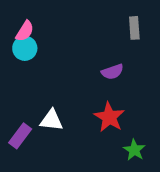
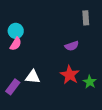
pink semicircle: (25, 31) -> (16, 44), moved
green star: (134, 150) -> (90, 82), moved

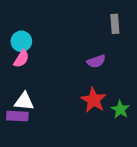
white triangle: (33, 77) -> (24, 101), moved
purple rectangle: (13, 87) -> (17, 116), turned 56

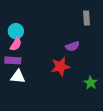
red star: (94, 100) -> (60, 67), moved, turned 30
purple rectangle: (17, 116) -> (13, 60), moved

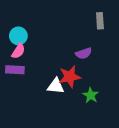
white triangle: (18, 77) -> (56, 86), moved
green star: (91, 83) -> (91, 95), moved

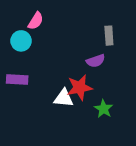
gray rectangle: (100, 21) -> (109, 36), moved
pink semicircle: (18, 51) -> (36, 21), moved

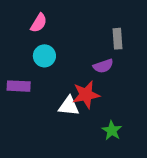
cyan circle: (21, 41) -> (44, 56), moved
green star: (104, 109) -> (112, 130), moved

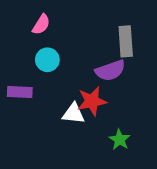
gray rectangle: (118, 39) -> (126, 41), size x1.4
purple semicircle: (103, 66) -> (110, 71), size x1.4

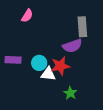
cyan circle: (47, 60) -> (39, 63), moved
green star: (120, 140) -> (70, 93), moved

